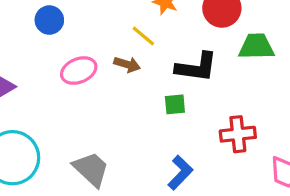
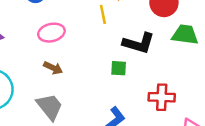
yellow line: (143, 36) -> (103, 14), turned 30
brown arrow: (127, 64) -> (53, 68), moved

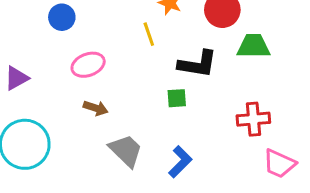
red cross: (162, 97) -> (253, 119), moved
gray trapezoid: (50, 107) -> (126, 151), moved

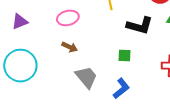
green square: (177, 98) -> (125, 55), moved

